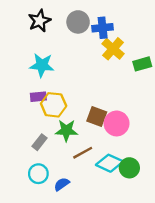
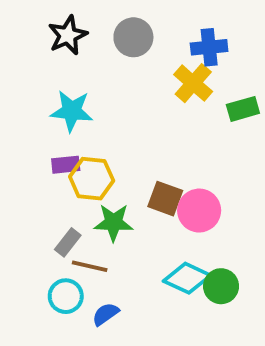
blue cross: (103, 28) -> (209, 47), moved
brown line: (83, 153) -> (90, 266), moved, turned 42

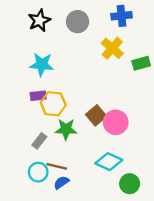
blue cross: (209, 47) -> (122, 16), moved
brown square: (165, 199) -> (96, 115), turned 30
brown line: (90, 266) -> (57, 166), moved
green circle: (221, 286) -> (130, 184), moved

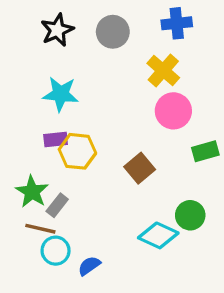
green rectangle: (141, 63) -> (205, 151), moved
pink circle: (116, 122) -> (173, 111), moved
green star: (66, 129) -> (32, 192), moved, turned 30
brown line: (57, 166) -> (40, 229), moved
green circle: (130, 184) -> (190, 215), moved

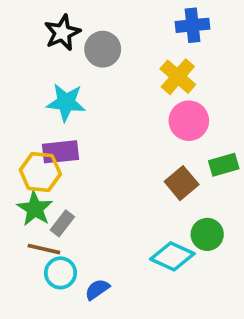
gray circle: (113, 32) -> (103, 49), moved
purple rectangle: (56, 139) -> (60, 152), size x1.4
yellow hexagon: (77, 151) -> (40, 172), moved
brown square: (140, 168) -> (182, 183), moved

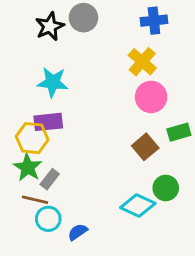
gray circle: (103, 49) -> (83, 18), moved

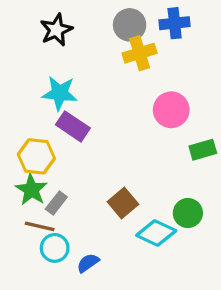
gray circle: (83, 18) -> (130, 25), moved
yellow cross: (142, 62) -> (140, 53), moved, turned 32
purple rectangle: (48, 122) -> (73, 126), moved, turned 40
brown square: (145, 147) -> (123, 203), moved

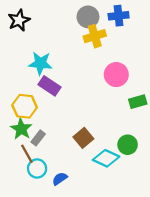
black star: (56, 30) -> (19, 20), moved
brown line: (40, 226) -> (27, 154), turned 48

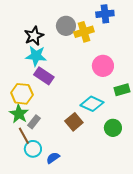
gray circle: (88, 17) -> (66, 26), moved
black star: (19, 20) -> (34, 36), moved
cyan diamond: (106, 158) -> (92, 104), moved

